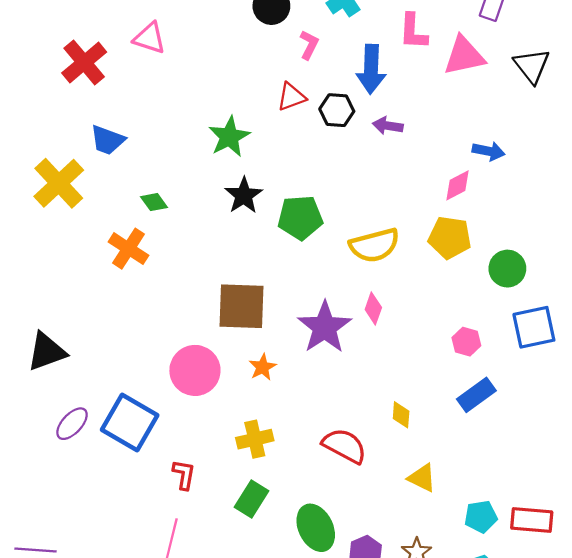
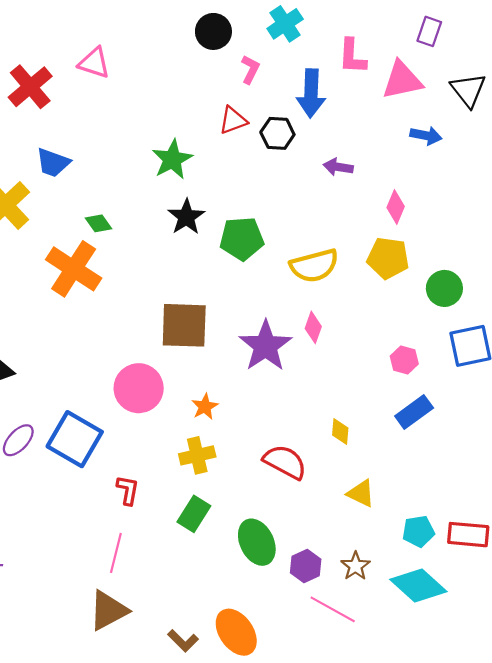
purple arrow: (388, 126) -> (338, 167), moved
blue arrow: (489, 151) -> (426, 136), moved
pink diamond: (458, 185) -> (396, 207), turned -40
orange cross: (129, 249) -> (74, 269), size x1.4
orange star: (263, 367) -> (205, 407), moved

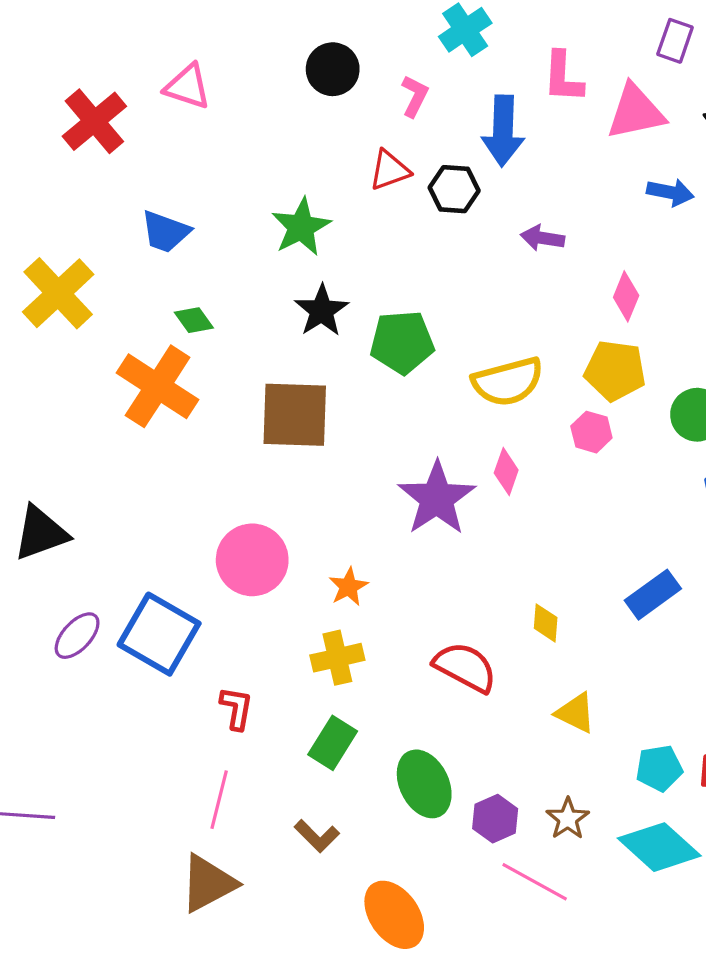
black circle: (213, 31) -> (333, 69), moved
blue trapezoid: (53, 163) -> (165, 232), moved
brown square: (184, 325) -> (295, 415), moved
pink hexagon: (404, 360) -> (591, 432), moved
brown L-shape: (183, 641) -> (317, 836), moved

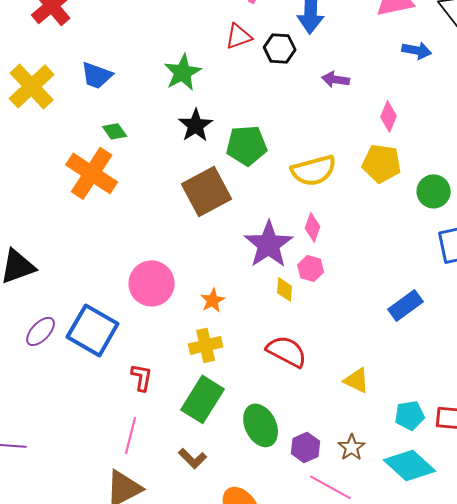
yellow cross: (58, 293) -> (32, 86), moved
brown square: (295, 415) -> (207, 191), moved, turned -30
pink hexagon: (591, 432) -> (311, 268), moved
yellow diamond: (546, 623) -> (285, 289), moved
green rectangle: (333, 743) -> (203, 399), size x1.4

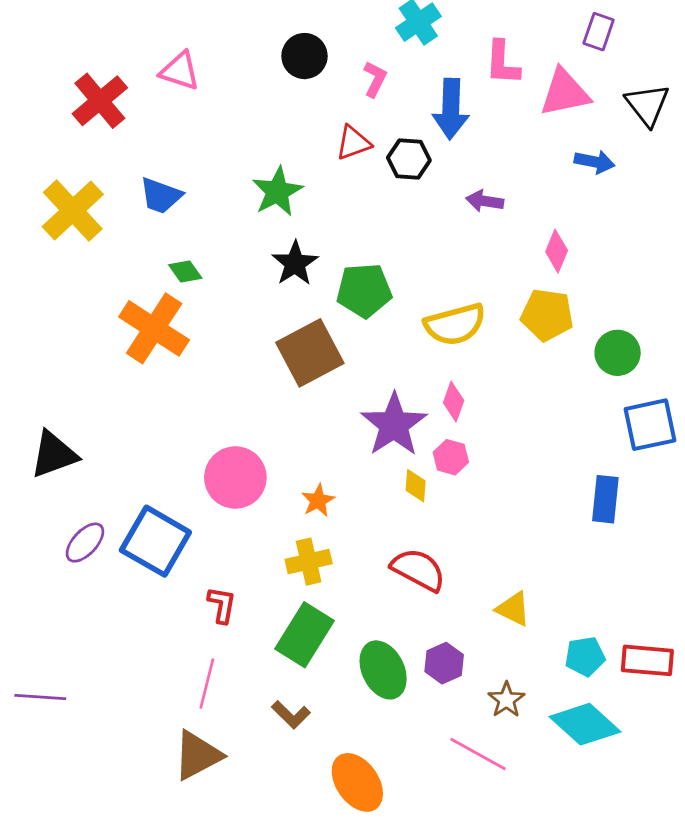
blue rectangle: (406, 305) -> (605, 499), moved, turned -48
purple hexagon: (306, 447) -> (444, 663), moved

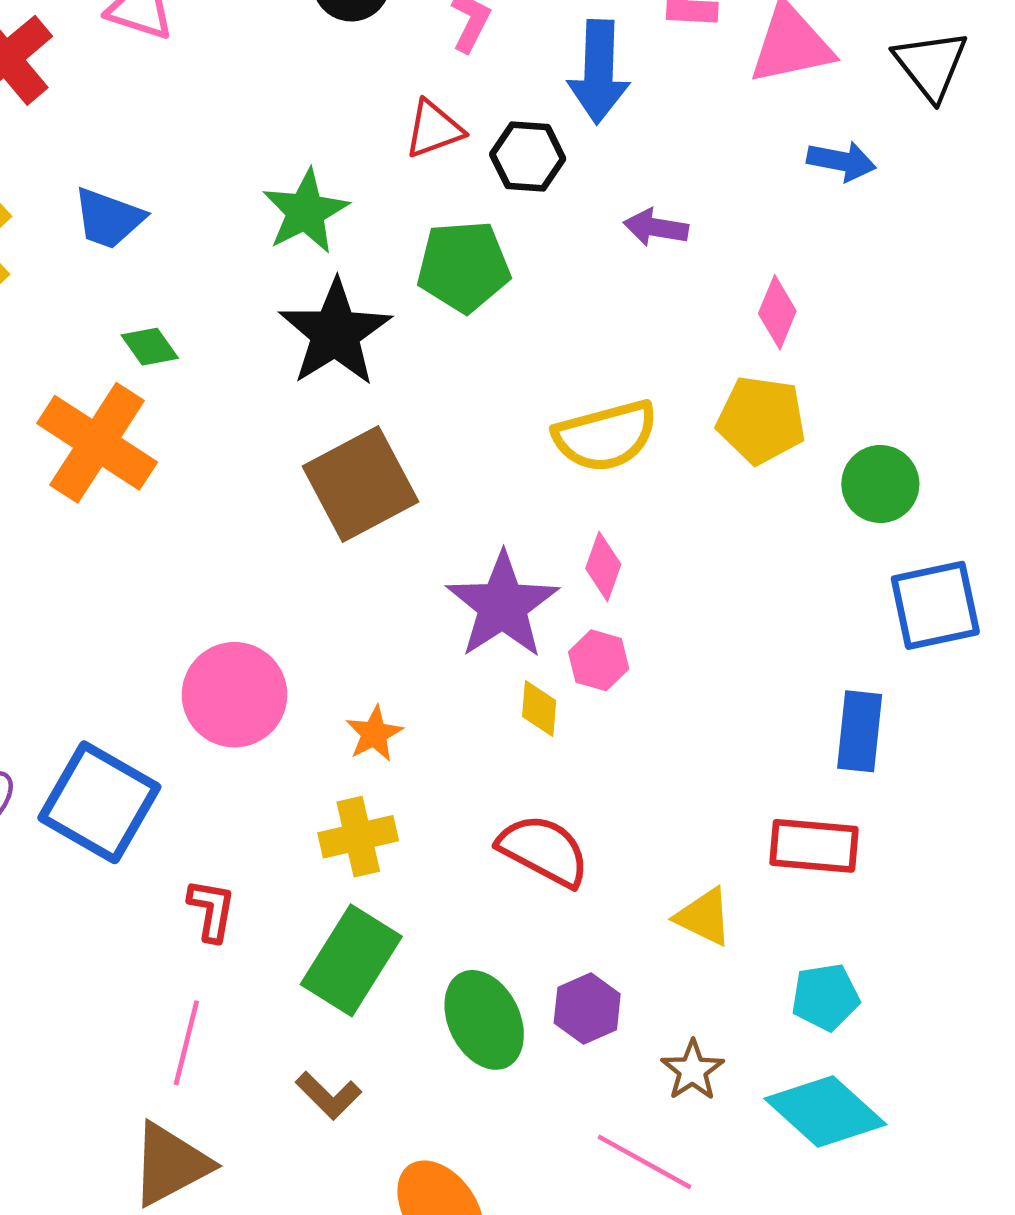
black star: (295, 263) -> (335, 333), size x1.4
green pentagon: (364, 290) -> (464, 266), moved
red rectangle: (647, 660) -> (814, 846), moved

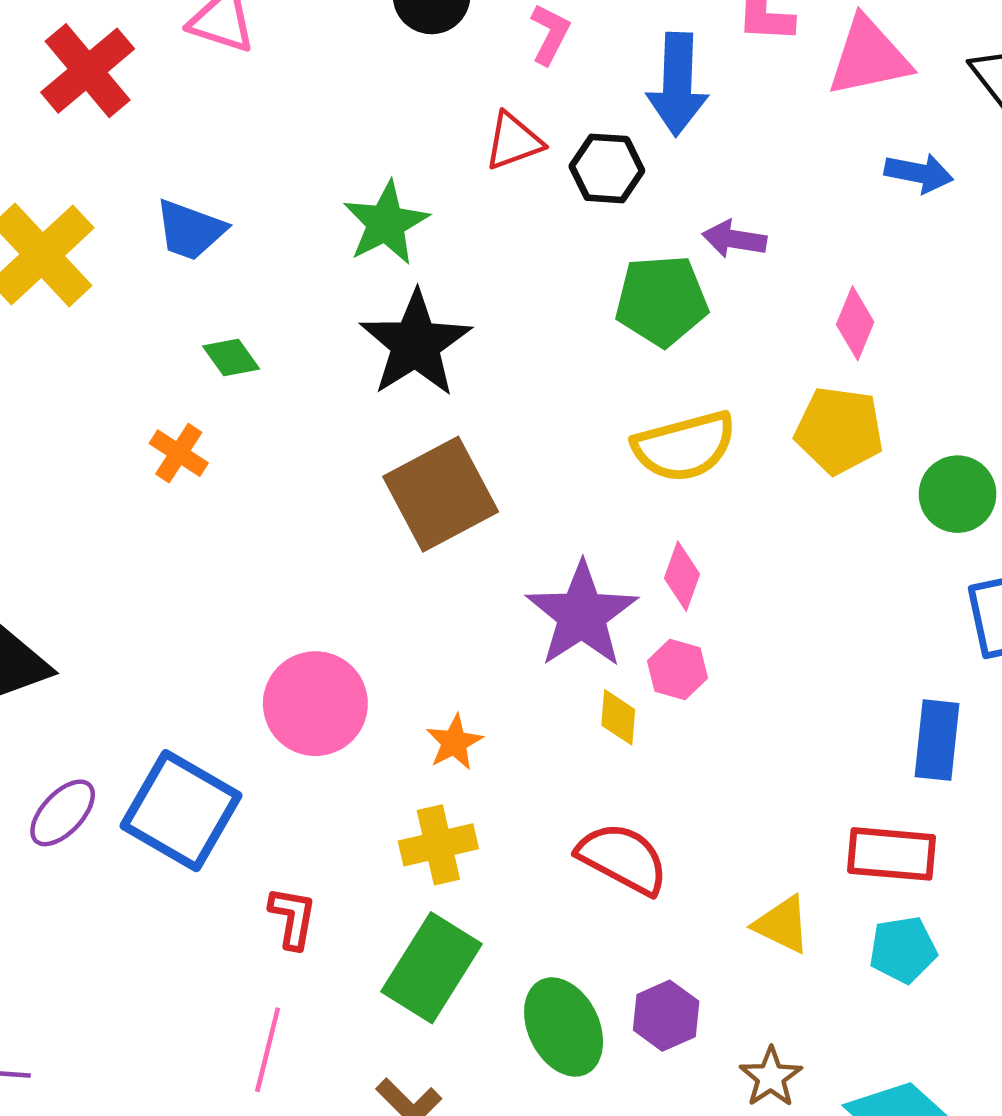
green pentagon: (464, 266) -> (661, 301), moved
orange cross: (97, 443) -> (179, 453), size x0.5
cyan pentagon: (825, 997) -> (903, 950), moved

